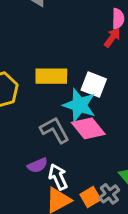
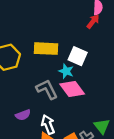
cyan star: (79, 105) -> (66, 71), size x0.6
purple semicircle: (37, 165) -> (23, 115), moved

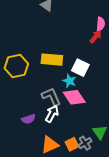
white arrow: (48, 124) -> (52, 114), moved, turned 48

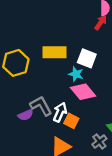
gray L-shape: (51, 97) -> (41, 106), moved
purple semicircle: (29, 119) -> (26, 115), moved
orange square: (72, 144) -> (71, 121), moved, turned -32

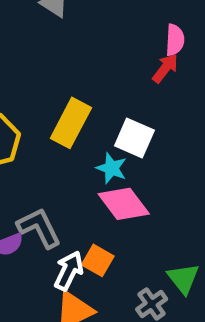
yellow rectangle: (55, 52) -> (71, 123), turned -65
white arrow: (60, 112) -> (69, 271), moved

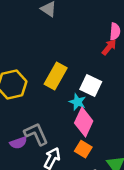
pink diamond: (124, 204) -> (84, 122), turned 60
orange square: (98, 260) -> (83, 149), moved

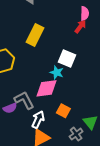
yellow rectangle: (56, 76) -> (35, 35), moved
pink diamond: (84, 122) -> (46, 88), moved, turned 60

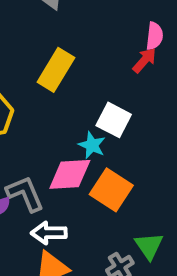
orange square: (63, 111) -> (111, 190), moved, size x1.5
white arrow: (38, 119) -> (49, 233), turned -120

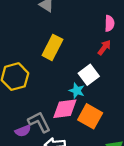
red arrow: (144, 60) -> (104, 47), moved
white square: (114, 120) -> (89, 75), turned 30

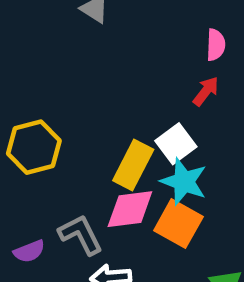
yellow rectangle: (52, 47) -> (133, 165), moved
cyan star: (77, 91) -> (184, 182), moved, size x1.5
purple semicircle: (23, 131) -> (29, 251), moved

